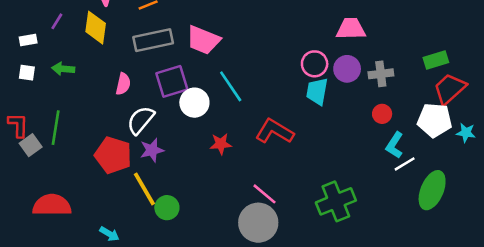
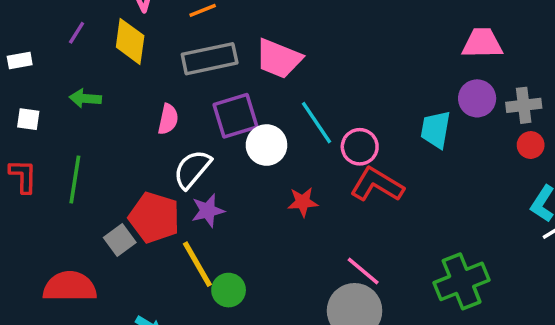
white rectangle: (28, 40) -> (20, 60), moved
pink circle: (315, 64) -> (360, 147), moved
white square: (27, 73) -> (28, 119), moved
red circle: (382, 114) -> (531, 145), moved
gray square: (31, 145) -> (120, 240), moved

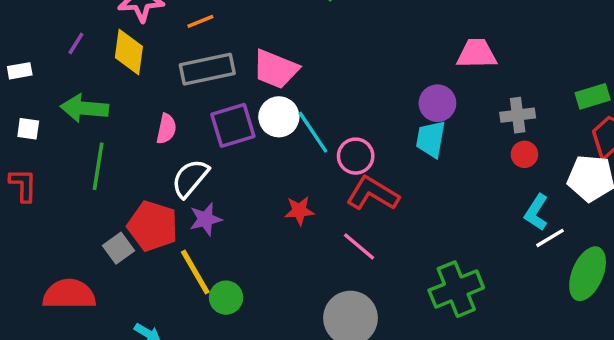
green arrow: (85, 98) -> (84, 108), size x1.5
purple circle: (477, 98) -> (437, 103), moved
white circle: (266, 145) -> (279, 117), moved
green line: (75, 180) -> (98, 166), moved
pink line: (363, 271) -> (359, 246), moved

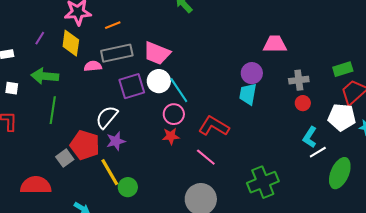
pink semicircle: (166, 129) -> (93, 66), moved, turned -108
pink circle: (356, 156) -> (174, 114), moved

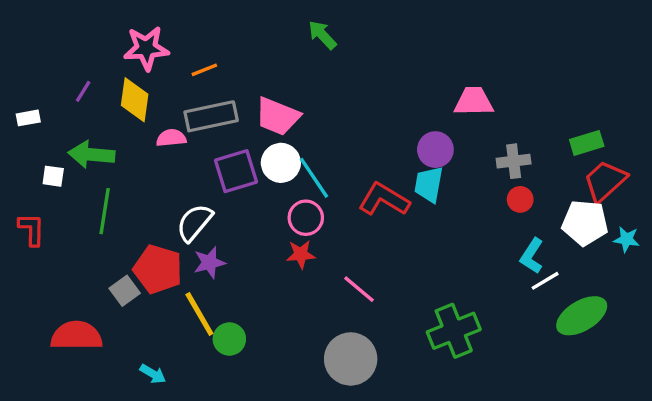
white square: (12, 88) -> (53, 176), moved
red L-shape: (214, 126) -> (384, 199), moved
green ellipse: (340, 173) -> (582, 316), turned 36

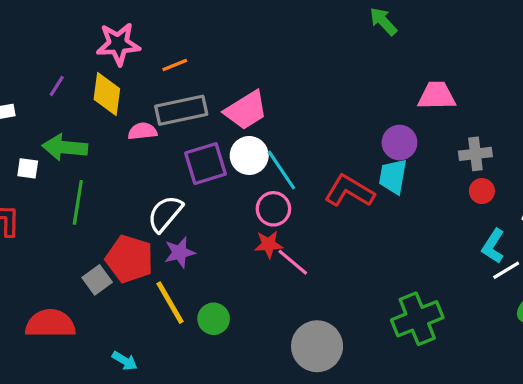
green arrow: (322, 35) -> (383, 21), moved
pink trapezoid: (278, 116) -> (246, 110), turned -54
pink line: (359, 289) -> (293, 262), moved
green circle: (229, 339) -> (214, 319), moved

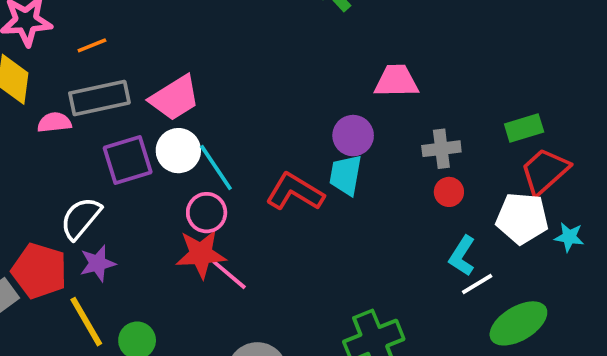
red star: (269, 244) -> (201, 254), size x1.5

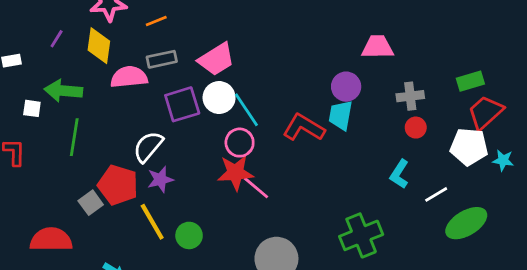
gray rectangle: (99, 98) -> (162, 59), size x0.7
pink semicircle: (54, 122) -> (129, 77), size x1.5
cyan L-shape: (462, 256) -> (399, 174), moved

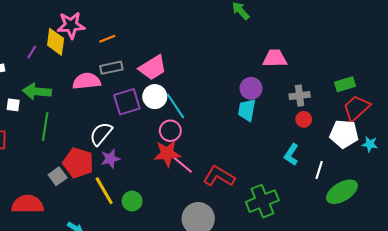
yellow diamond: (99, 46) -> (56, 42), moved
red L-shape: (304, 128) -> (219, 176), moved
white line: (436, 194) -> (319, 170), turned -42

